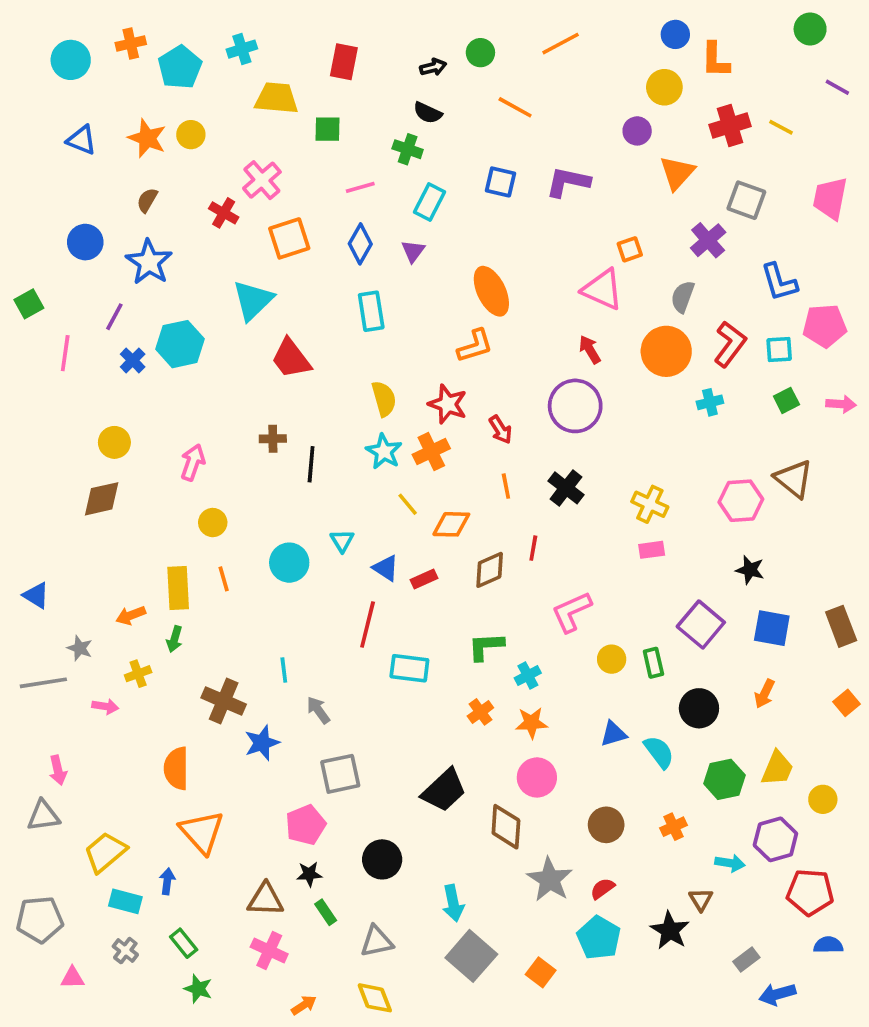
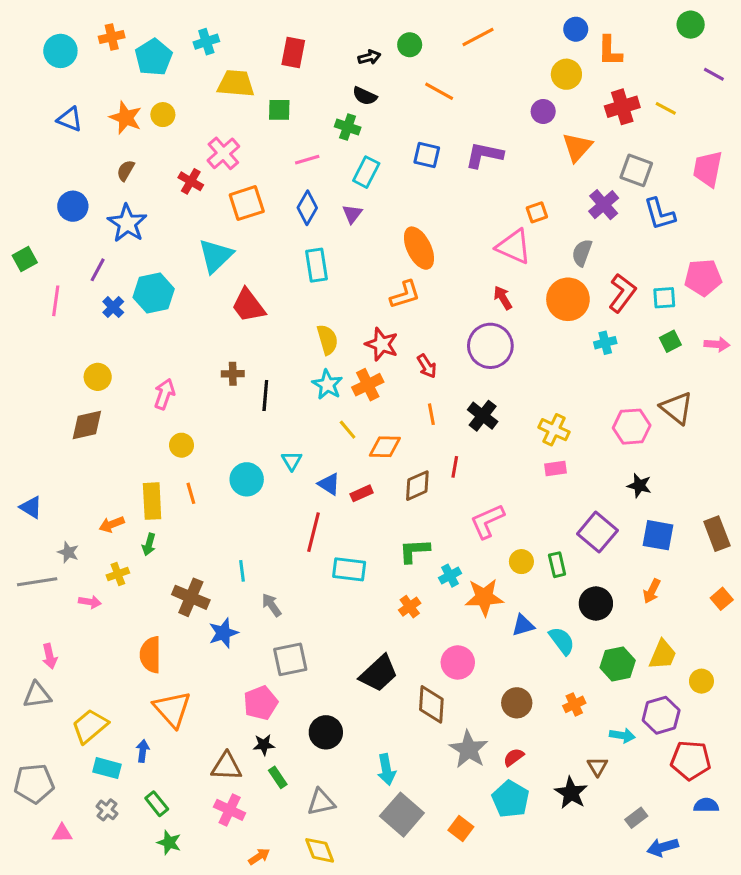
blue L-shape: (779, 282) -> (660, 214), moved
orange star: (531, 723) -> (484, 597), moved, size x1.4

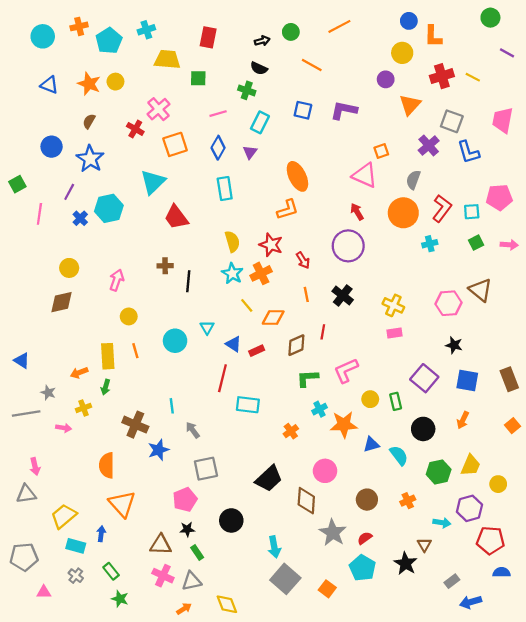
green L-shape: (414, 551) -> (307, 378), moved
gray triangle: (321, 802) -> (192, 581), moved

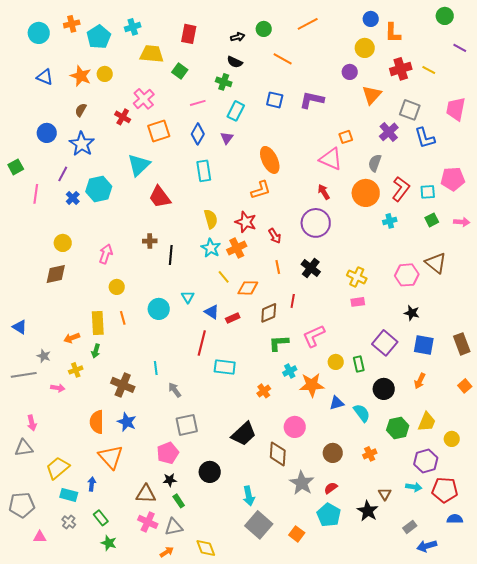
green square: (198, 78) -> (180, 71), turned 35
blue star: (158, 450) -> (127, 422), moved, turned -30
cyan arrow: (442, 523) -> (414, 487), moved

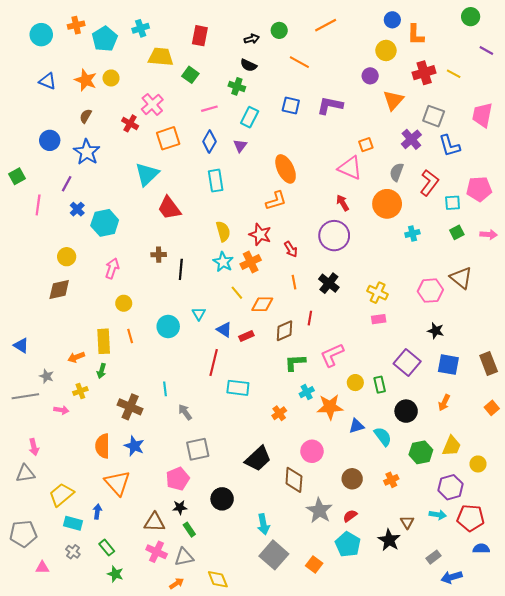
cyan hexagon: (99, 189) -> (105, 223), moved
red L-shape: (401, 189) -> (429, 183), moved

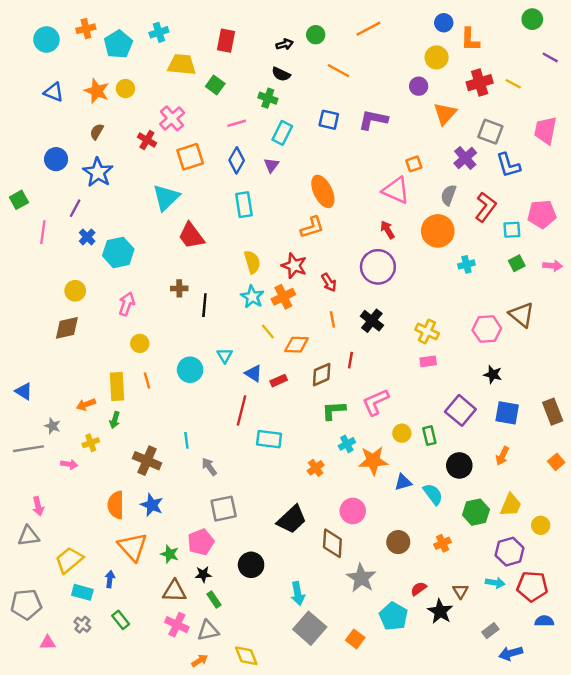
red semicircle: (350, 516) -> (419, 589), moved
green star: (115, 574) -> (170, 554), moved

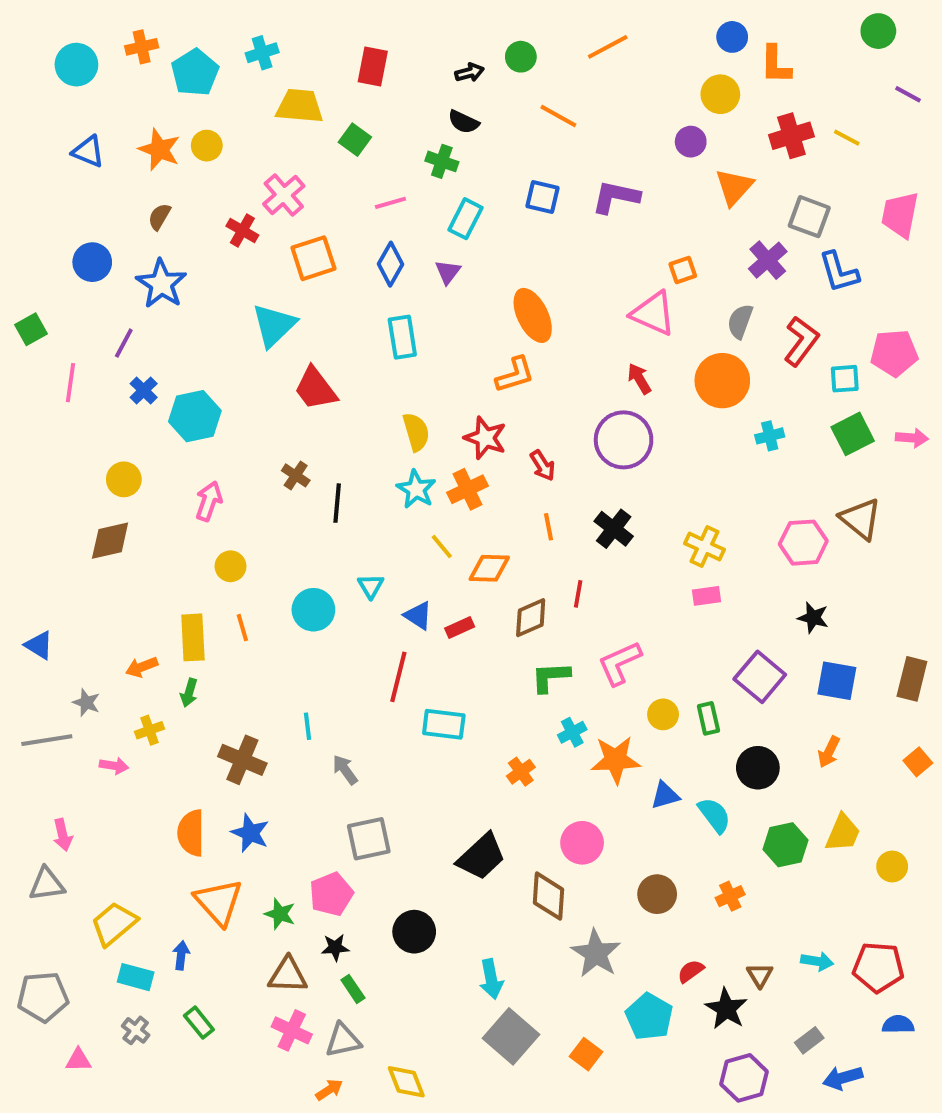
green square: (517, 263) -> (853, 434), size x1.5
brown cross: (179, 288) -> (296, 475), turned 35
brown rectangle: (553, 412) -> (912, 679), turned 35
purple hexagon: (510, 552) -> (744, 1078), moved

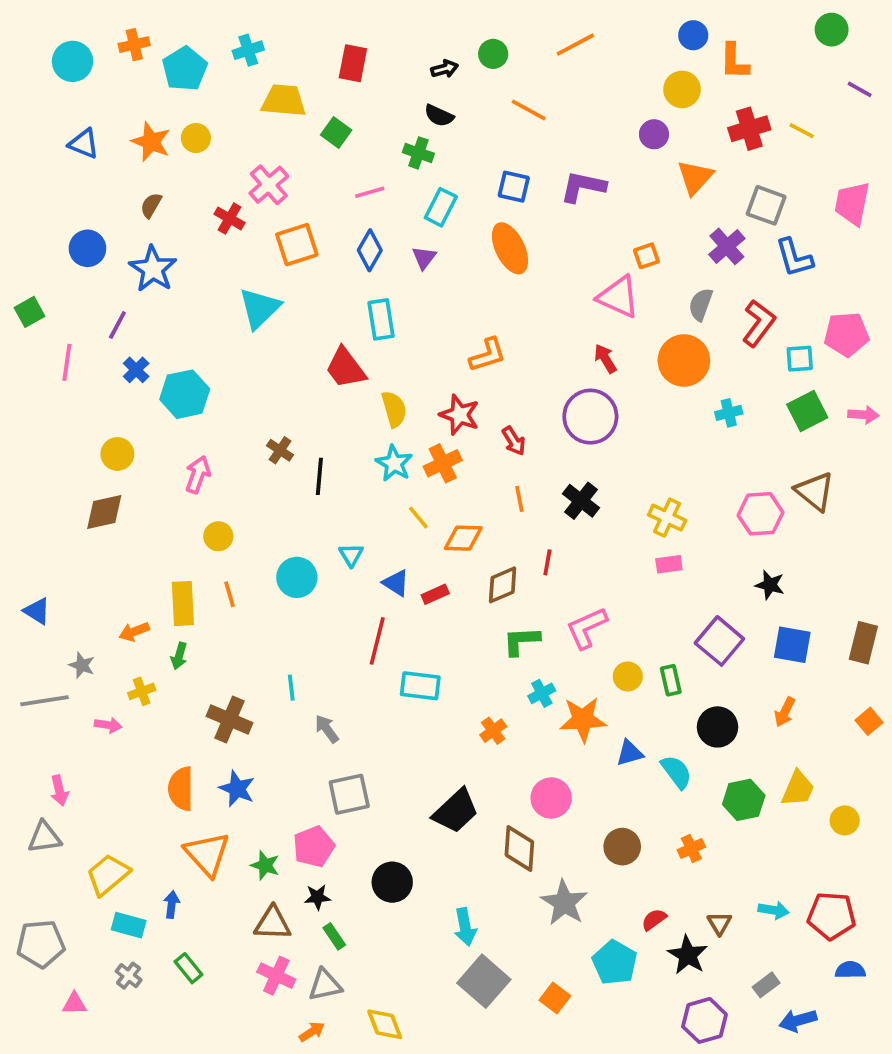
orange ellipse: (533, 315) -> (510, 248), moved
red trapezoid: (315, 389) -> (345, 368), moved

